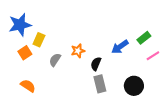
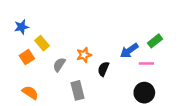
blue star: (20, 25) -> (22, 27), size x0.6
yellow rectangle: (39, 40) -> (42, 43), turned -64
pink line: (153, 56) -> (146, 64), moved, turned 32
gray rectangle: (100, 84) -> (78, 90), moved

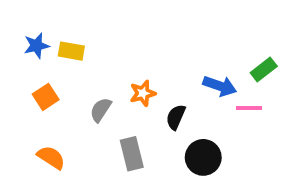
yellow rectangle: (42, 43) -> (71, 51), moved, turned -40
blue arrow: (129, 51) -> (220, 86), turned -126
black circle: (144, 93) -> (203, 157), moved

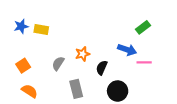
green rectangle: (264, 69) -> (143, 27), moved
orange square: (46, 97) -> (23, 66), moved

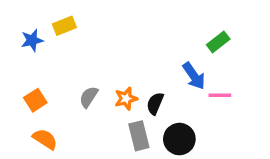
yellow rectangle: (41, 29) -> (64, 26), moved, turned -32
blue arrow: (127, 50) -> (194, 76), turned 36
orange star: (83, 54) -> (126, 99), moved
gray rectangle: (76, 89) -> (139, 136), moved

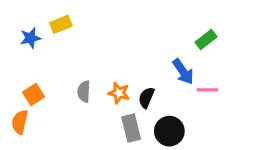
gray semicircle: (89, 97) -> (84, 91), turned -30
orange star: (126, 99) -> (119, 93), turned 30
orange semicircle: (45, 139) -> (20, 122), moved, turned -110

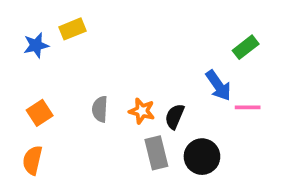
orange semicircle: (20, 122) -> (32, 160), moved

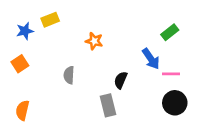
orange star: (142, 111) -> (94, 41), moved
orange square: (40, 113) -> (20, 64), moved
black circle: (202, 157) -> (175, 103), moved

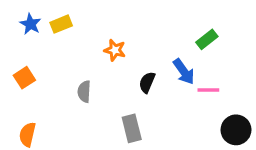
blue star: (25, 31) -> (30, 24), moved, turned -30
black semicircle: (121, 80) -> (147, 82), moved
black circle: (175, 103) -> (236, 130), moved

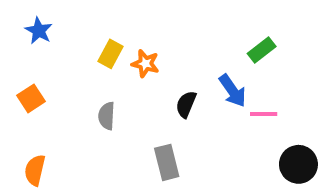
yellow rectangle: (61, 24) -> (110, 54), moved, turned -40

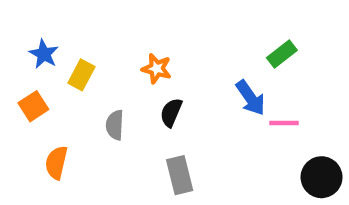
blue star: (39, 31) -> (44, 54), moved
yellow rectangle: (110, 54) -> (81, 75), moved
black semicircle: (186, 104) -> (171, 112), moved
orange semicircle: (35, 170) -> (56, 163), moved

